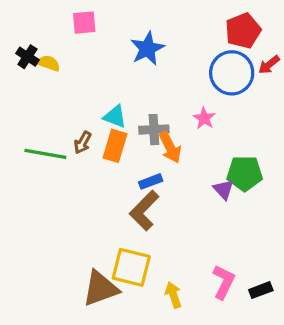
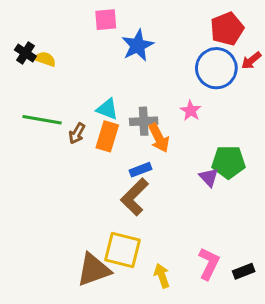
pink square: (84, 23) -> (106, 20), moved
green line: (45, 154) -> (42, 120), moved

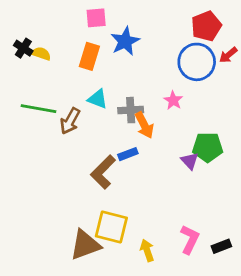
brown arrow: (77, 133) -> (70, 121), size x1.4
orange rectangle: (107, 136) -> (89, 56), moved
brown L-shape: (135, 197) -> (103, 172), moved

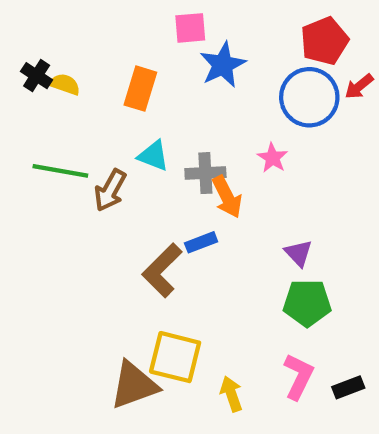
pink square: (96, 18) -> (190, 28), moved
blue star: (125, 41) -> (223, 65), moved
green pentagon: (208, 147) -> (307, 303), moved

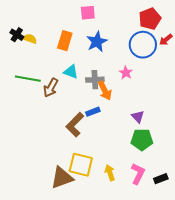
blue star: (223, 65) -> (97, 42), moved
yellow arrow: (231, 394) -> (110, 173), moved

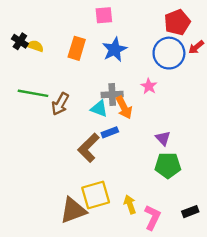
cyan triangle: (71, 72) -> (99, 109), moved
yellow square: (81, 165) -> (96, 195), turned -30
pink L-shape: (138, 174) -> (152, 217), moved

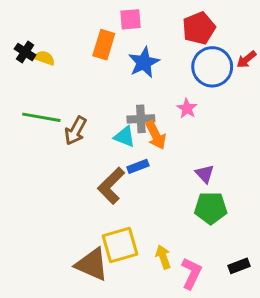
red pentagon: (177, 22) -> (199, 28), moved
orange rectangle: (77, 48) -> (104, 45), moved
brown triangle: (73, 210) -> (92, 264), turned 44

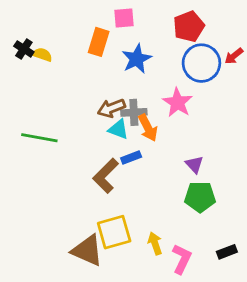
pink star: (187, 108) -> (178, 103), size x1.5
green line: (41, 117) -> (39, 138), moved
brown arrow: (76, 131) -> (111, 108), moved, turned 40

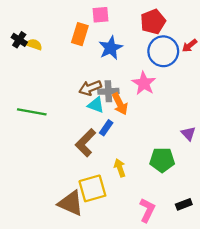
blue rectangle: (131, 157) -> (106, 128), turned -35
purple triangle: (194, 165) -> (188, 134), moved
yellow arrow: (155, 243) -> (120, 168), moved

